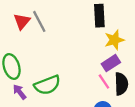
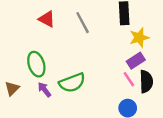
red triangle: (22, 21) -> (47, 19), turned -42
gray line: (39, 21) -> (83, 23), moved

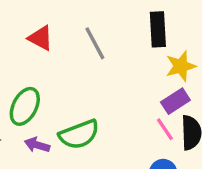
green ellipse: (36, 64) -> (25, 106), turned 45
purple arrow: (44, 90) -> (37, 145), turned -35

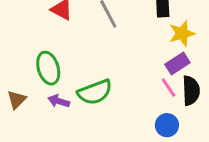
green ellipse: (25, 106) -> (48, 68), turned -44

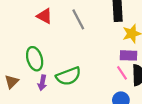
purple rectangle: (177, 64) -> (129, 55), turned 35
purple arrow: (59, 101) -> (42, 83), turned -96

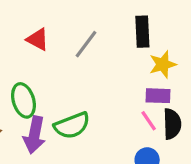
gray line: (78, 19) -> (86, 44), turned 65
purple arrow: (42, 83) -> (34, 135), size x1.6

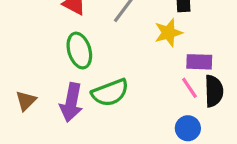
yellow star: (163, 64) -> (168, 33), moved
green ellipse: (23, 100) -> (79, 51), moved

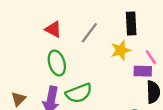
pink line: (189, 88) -> (151, 57), moved

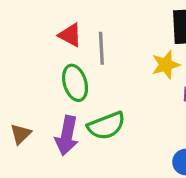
gray line: (89, 33) -> (101, 48), moved, turned -40

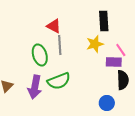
red triangle: (70, 35) -> (54, 26), moved
gray line: (101, 48) -> (60, 45), moved

